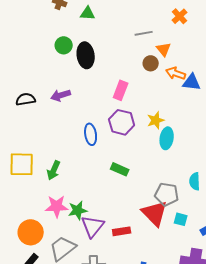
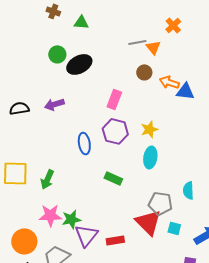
orange triangle: (164, 49) -> (153, 47), moved
black ellipse: (86, 55) -> (79, 64), turned 70
cyan ellipse: (167, 138) -> (150, 157), moved

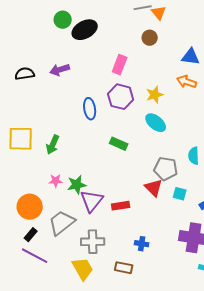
orange arrow: (169, 82) -> (187, 82), moved
cyan ellipse: (150, 157) -> (156, 123), turned -60
pink star: (50, 215) -> (56, 181), size x0.6
red triangle: (148, 222) -> (154, 188), size x0.7

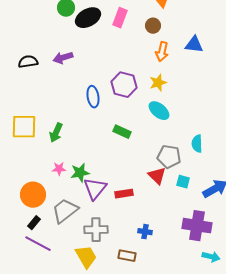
pink rectangle: (120, 65) -> (120, 18), moved
orange arrow: (187, 82) -> (162, 52), moved, turned -96

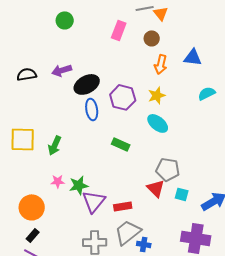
black ellipse: (88, 18) -> (87, 84), moved
cyan semicircle: (197, 144) -> (207, 93), moved, turned 66
gray trapezoid: (65, 211) -> (128, 232), moved

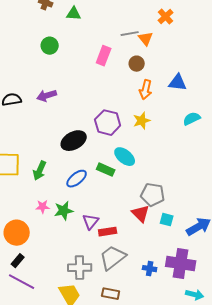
black ellipse: (87, 84) -> (74, 141), moved
blue ellipse: (92, 109) -> (77, 179), moved, turned 60
cyan ellipse: (158, 123) -> (125, 157), moved
purple triangle: (94, 201) -> (91, 222), moved, size x0.7
blue cross: (144, 244) -> (150, 269), moved

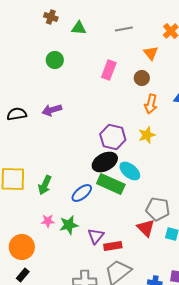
gray line: (130, 34) -> (124, 29), moved
black ellipse: (74, 141) -> (105, 162), moved
green rectangle: (106, 170) -> (111, 184), size x1.5

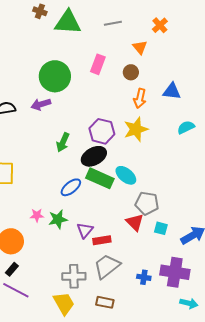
green triangle: (79, 28) -> (68, 22), size x1.8
green circle: (55, 60) -> (55, 76), moved, size x1.8
yellow star: (147, 135) -> (136, 129), size x1.4
cyan ellipse: (130, 171) -> (126, 175), moved
green arrow: (45, 185) -> (63, 142), moved

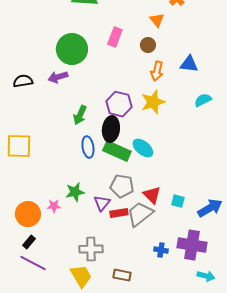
black ellipse: (94, 156) -> (111, 129), turned -55
blue ellipse: (71, 187) -> (88, 147), moved, turned -60
gray pentagon: (147, 203) -> (122, 186), moved
pink star: (37, 215) -> (54, 206), moved
gray trapezoid: (107, 266) -> (140, 214), moved

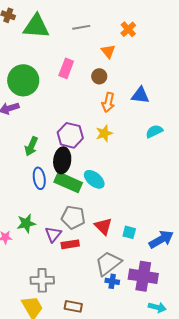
yellow star: (153, 102) -> (104, 133), size x0.7
gray trapezoid: (140, 214) -> (108, 263), moved

